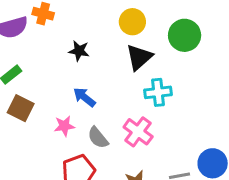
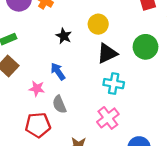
yellow circle: (132, 22) -> (98, 24), moved
pink cross: (138, 132) -> (108, 118), moved

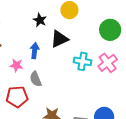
black triangle: (107, 53) -> (59, 39), moved
blue arrow: (58, 71) -> (35, 51), turned 42
pink cross: (108, 118) -> (108, 63), moved

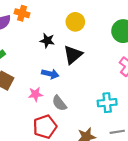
blue arrow: (35, 51) -> (50, 74), turned 112
cyan cross: (83, 61) -> (107, 103), moved

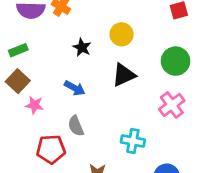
black triangle: (73, 55) -> (124, 75), moved
pink star: (35, 94) -> (34, 105), moved

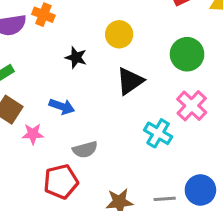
blue arrow: (75, 88) -> (62, 106), moved
gray semicircle: (76, 126) -> (85, 150), turned -72
cyan cross: (133, 141) -> (158, 133), moved, turned 30

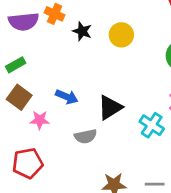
black star: (76, 57) -> (82, 31), moved
black triangle: (130, 81) -> (110, 107), moved
red pentagon: (61, 182) -> (28, 163), moved

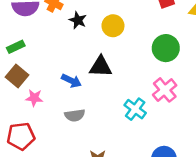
blue arrow: (67, 97) -> (71, 81), moved
black triangle: (110, 107) -> (101, 67), moved, turned 30

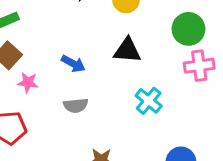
black triangle: (101, 67) -> (127, 50), moved
pink cross: (165, 90) -> (199, 66), moved, turned 30

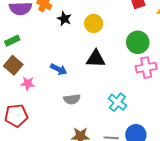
cyan cross: (149, 101) -> (117, 102), moved
gray semicircle: (76, 105) -> (72, 99), moved

